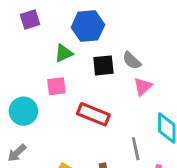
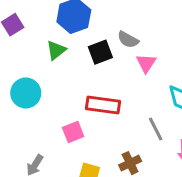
pink square: (56, 86) -> (73, 132), moved
cyan circle: (23, 111) -> (26, 93), moved

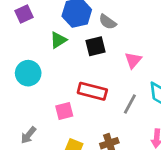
gray semicircle: (128, 40) -> (108, 22), moved
gray line: (156, 129) -> (130, 104), moved, turned 48

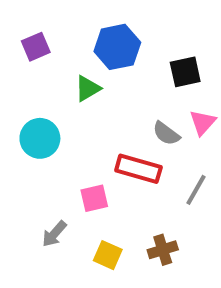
gray semicircle: (108, 22) -> (166, 133), moved
black square: (96, 46) -> (185, 72), moved
gray arrow: (28, 135) -> (54, 234), moved

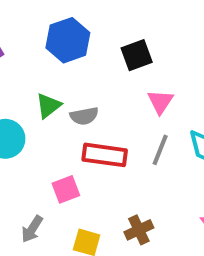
green triangle: (88, 88) -> (48, 106), moved
gray semicircle: (166, 133) -> (84, 116), moved, turned -40
gray line: (196, 190) -> (160, 150), moved

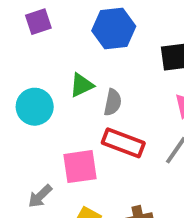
gray semicircle: (84, 116) -> (113, 102), turned -80
pink square: (66, 189) -> (80, 167), size x1.4

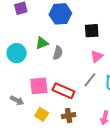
red rectangle: (123, 143) -> (63, 91), moved
gray arrow: (40, 196) -> (17, 100), turned -112

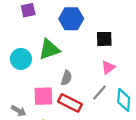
green triangle: (42, 43) -> (49, 49), size x1.5
gray semicircle: (58, 53) -> (66, 78), moved

